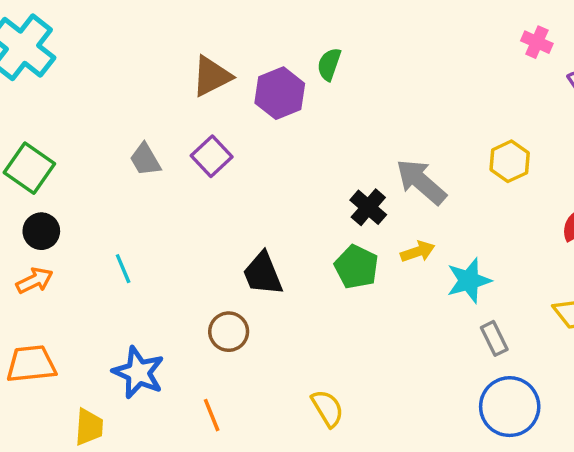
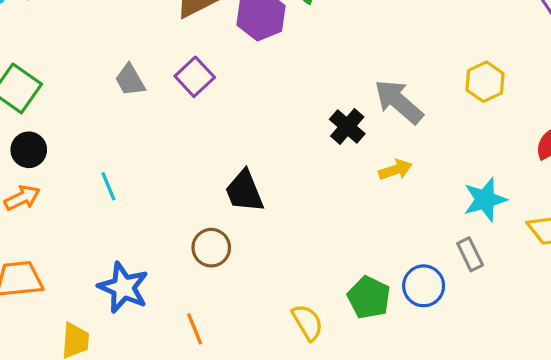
green pentagon: (356, 267) -> (369, 297), moved
cyan star: (469, 281) -> (485, 200), moved
blue circle: (510, 407) -> (424, 286), moved, size x0.7

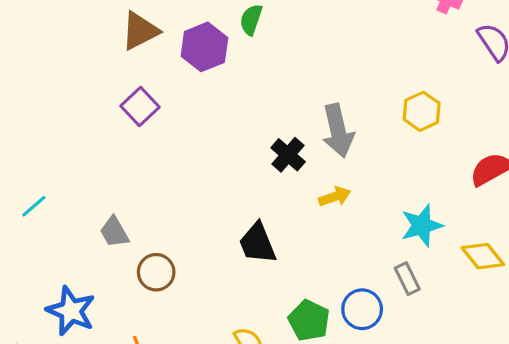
gray trapezoid: (130, 80) -> (114, 232), moved
gray arrow: (399, 102) -> (338, 131), turned -144
cyan line: (108, 186) -> (34, 206), moved, turned 72
black trapezoid: (244, 191) -> (258, 243), moved

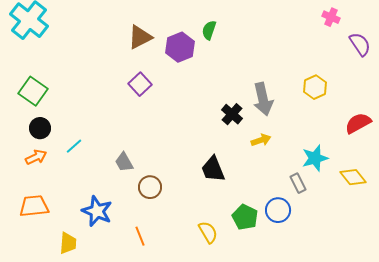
gray rectangle: (407, 279) -> (298, 183), moved

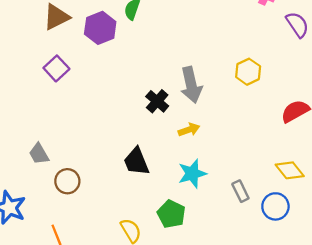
cyan star: (315, 158) -> (192, 174), moved
gray rectangle: (298, 183) -> (240, 191), moved
blue circle: (278, 210) -> (275, 206), moved

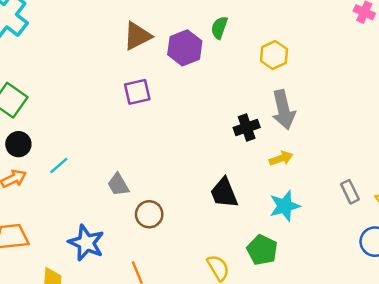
purple square: (56, 68) -> (137, 92), turned 30
yellow hexagon: (248, 72) -> (274, 55), moved
black cross: (157, 101) -> (247, 128), turned 30
gray rectangle: (240, 191) -> (350, 192), moved

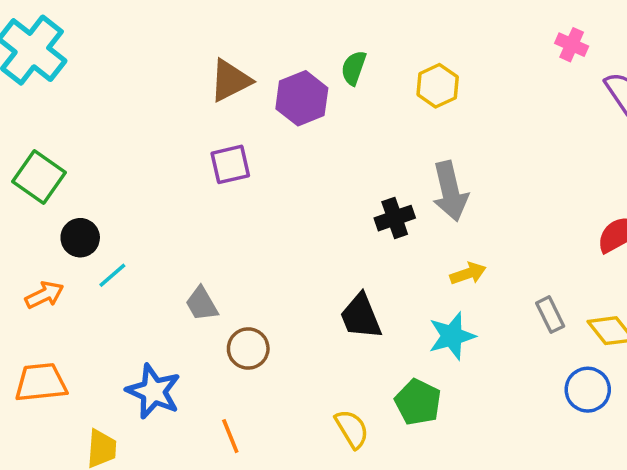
yellow hexagon: (274, 55) -> (438, 86), moved
black circle: (18, 144) -> (80, 238), moved
yellow arrow: (281, 158) -> (468, 273), moved

